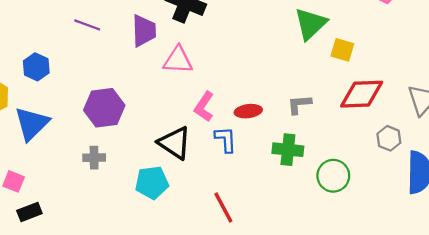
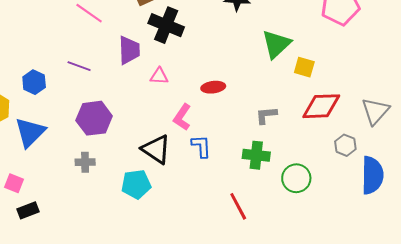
purple line: (87, 25) -> (79, 66), moved
pink triangle: (178, 60) -> (159, 76), size x0.7
red ellipse: (248, 111) -> (213, 87), moved
red line: (223, 207) -> (238, 206), moved

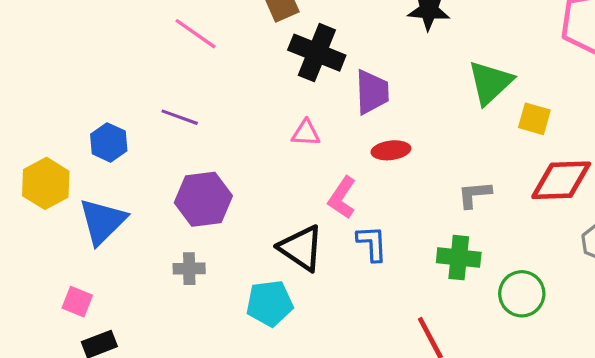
purple trapezoid: (129, 50) -> (372, 92), moved

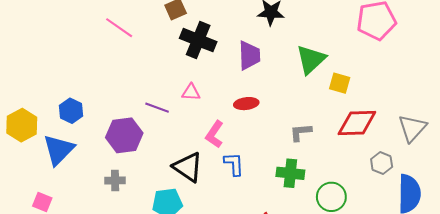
purple trapezoid: (372, 92) -> (249, 55), moved
purple line: (180, 117) -> (157, 108), moved
blue hexagon: (109, 142) -> (71, 111), moved

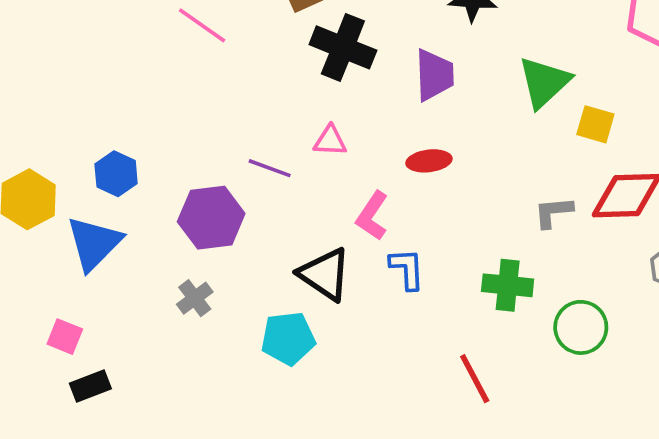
gray L-shape: (301, 132) -> (553, 212), moved
gray cross: (115, 180) -> (195, 298), turned -36

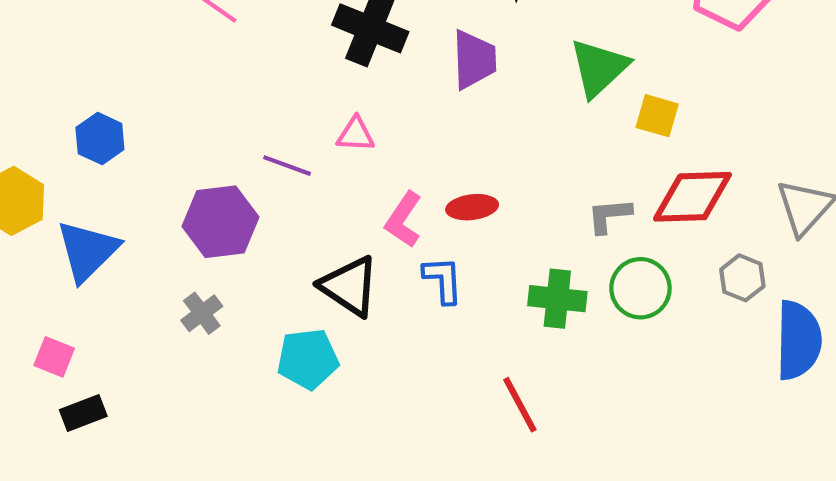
red ellipse: (429, 161) -> (472, 207), moved
blue hexagon: (116, 174) -> (100, 139), moved
green circle: (581, 327) -> (640, 288), moved

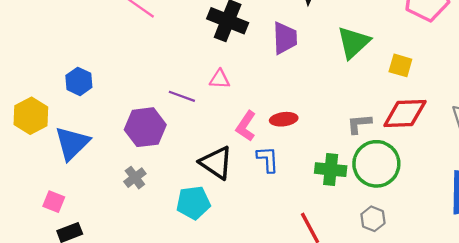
yellow square: (657, 116) -> (400, 65), moved
gray hexagon: (742, 278) -> (373, 219), moved
green circle: (640, 288) -> (376, 164), size x1.4

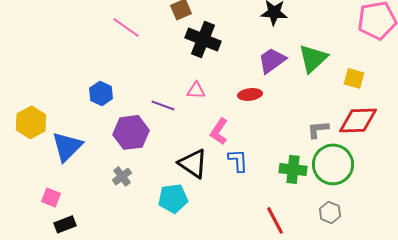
purple trapezoid: (285, 38) -> (272, 60), moved, turned -124
blue hexagon: (79, 81) -> (101, 93), moved
red ellipse: (284, 119) -> (250, 94), moved

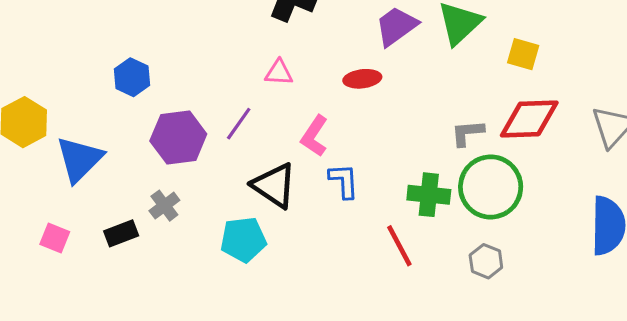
purple line: (163, 105) -> (239, 124), moved, turned -75
red line: (275, 220) -> (399, 246), moved
black rectangle: (65, 224) -> (121, 233), moved

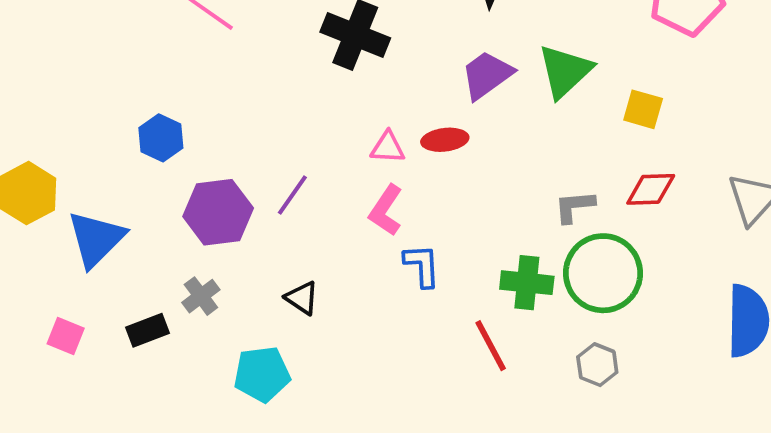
pink triangle: (279, 73) -> (388, 147), moved
red diamond: (529, 119) -> (651, 189), size x0.7
black triangle: (274, 185) -> (302, 298), moved, size x0.6
cyan pentagon: (243, 240) -> (262, 374), moved

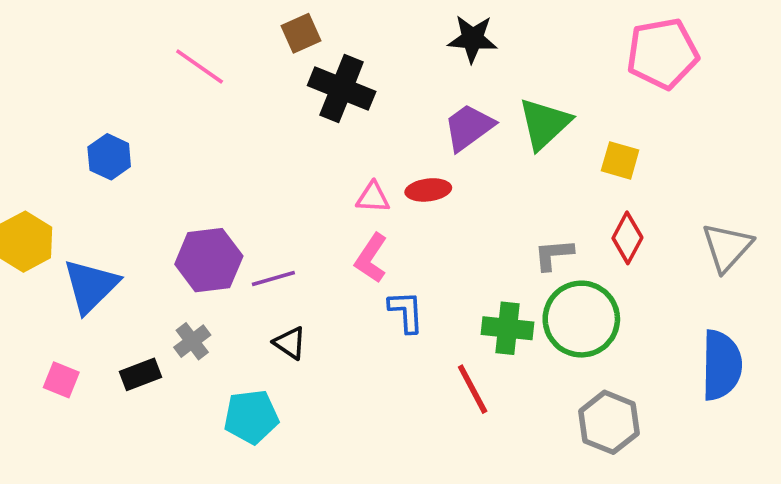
blue hexagon: (161, 138) -> (109, 157), moved
red diamond: (651, 189) -> (627, 238), turned -60
purple line: (292, 195) -> (273, 278), moved, turned 39
gray hexagon: (597, 365) -> (609, 422), moved, size x1.5

